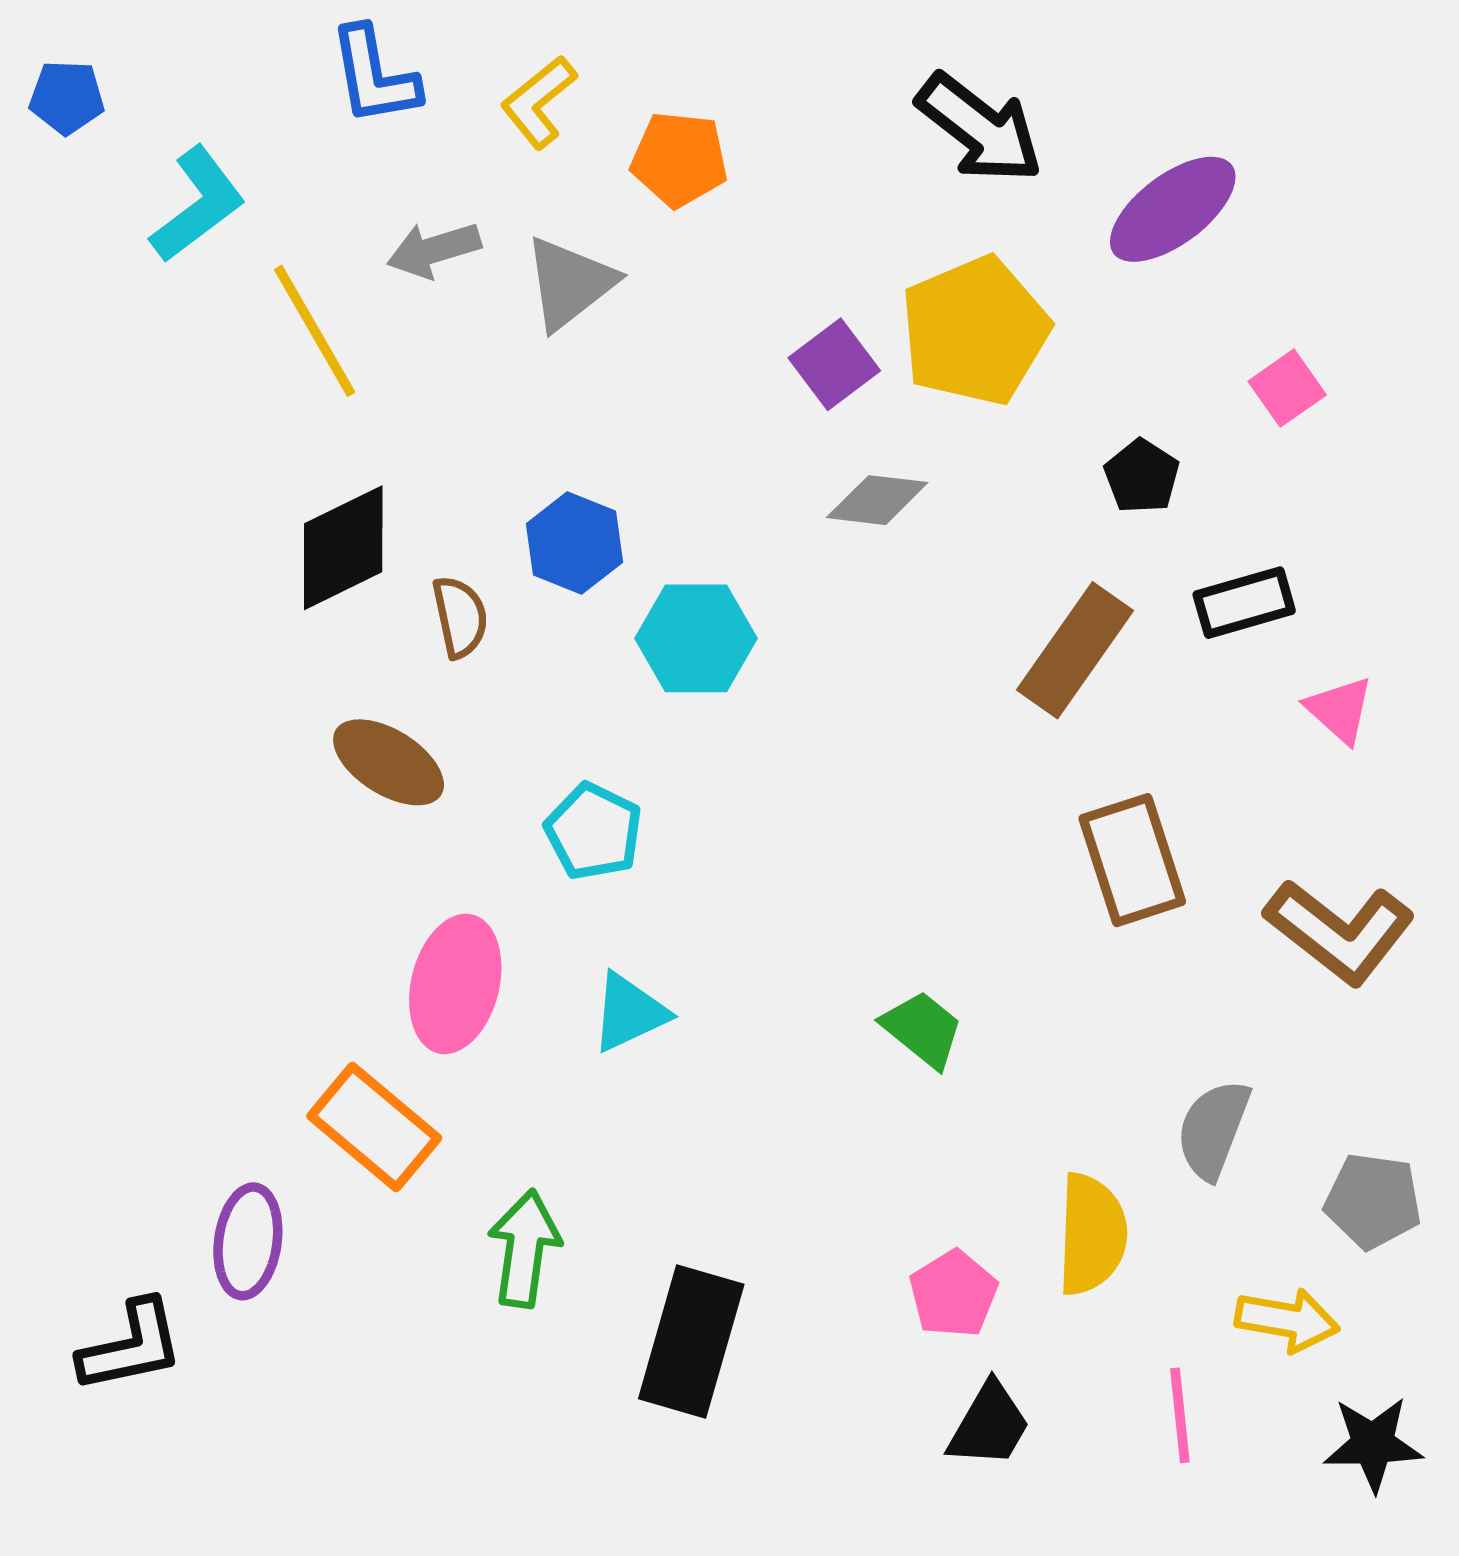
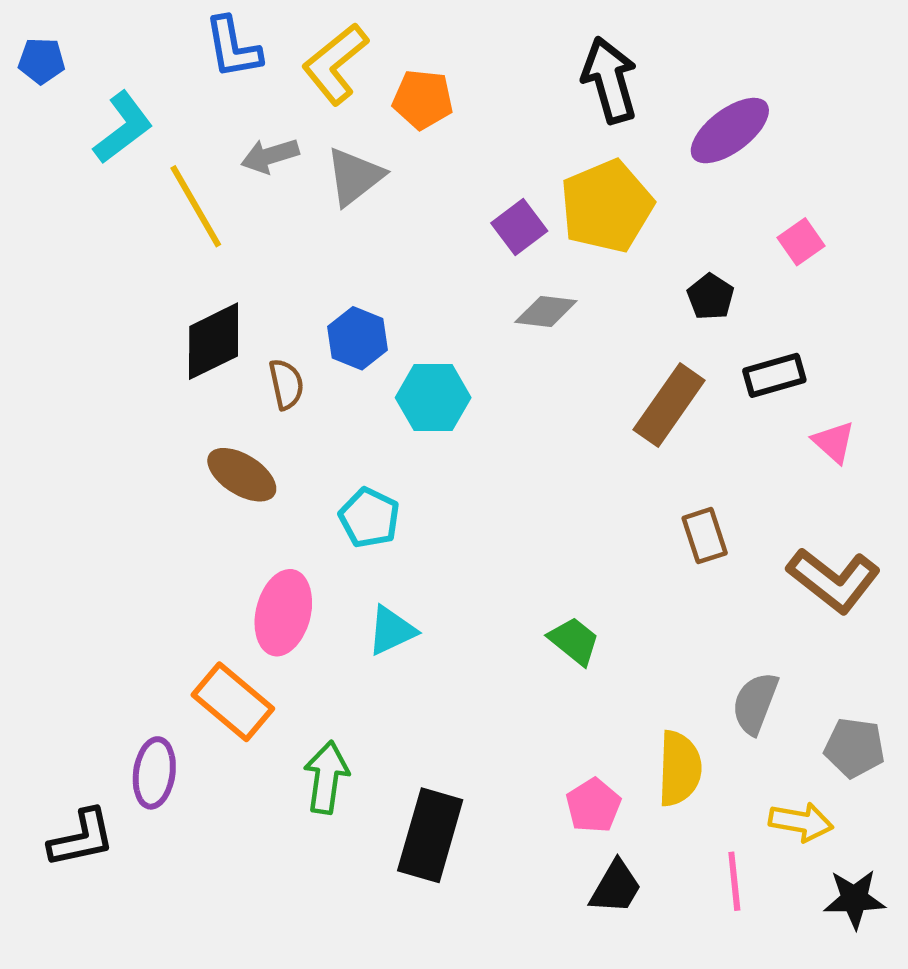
yellow L-shape: (539, 102) -> (335, 64), size x1.4
black arrow: (980, 128) -> (610, 80), turned -144
brown rectangle: (1132, 860) -> (705, 536), size x0.7

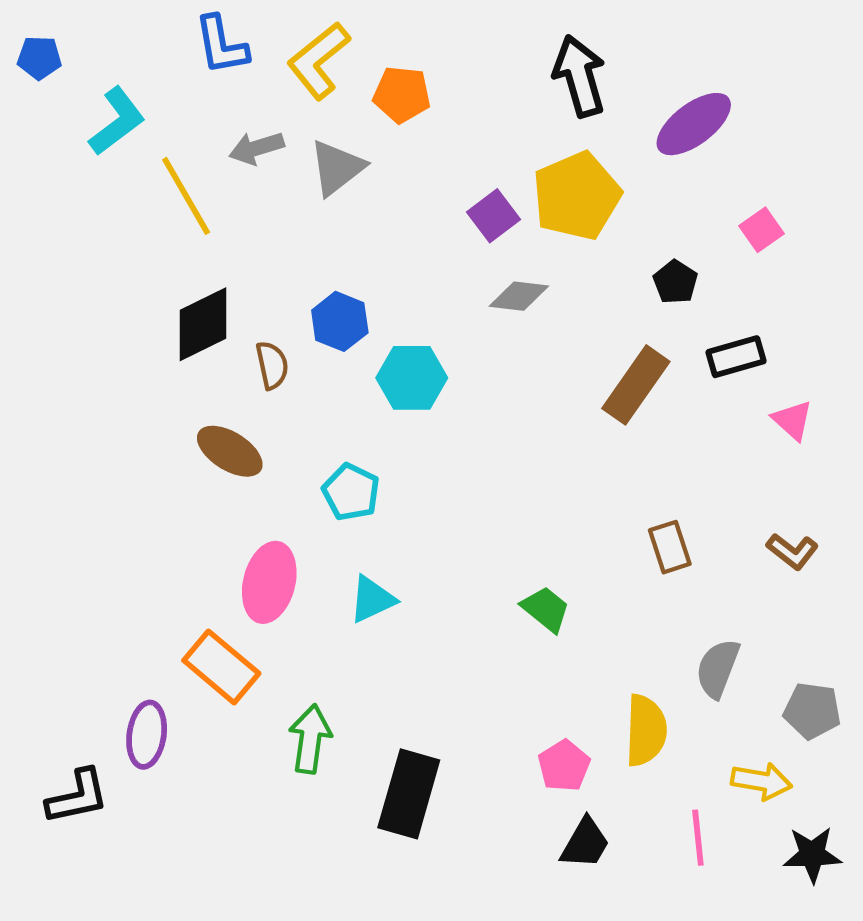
brown rectangle: (705, 536) -> (670, 547), moved
brown L-shape: (834, 580) -> (792, 551), size x0.6

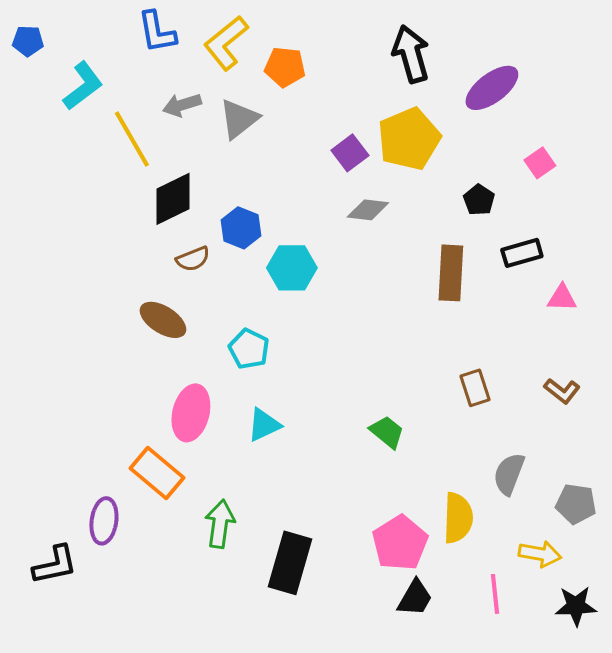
black diamond: (203, 324) -> (173, 199), moved
brown semicircle: (272, 365) -> (193, 259), turned 80
brown rectangle: (636, 385) -> (451, 273), turned -32
pink triangle: (792, 420) -> (562, 298), turned -40
pink pentagon: (564, 766) -> (400, 543), size x1.5

